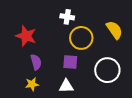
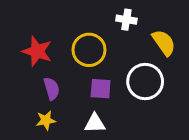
white cross: (67, 17) -> (126, 20), moved
yellow circle: (81, 38) -> (89, 50), moved
white circle: (107, 70) -> (145, 82), moved

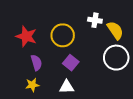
white cross: (126, 20) -> (95, 20), moved
white circle: (145, 82) -> (116, 58), moved
purple square: (101, 89) -> (71, 63), turned 35

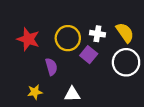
white cross: (95, 20) -> (97, 34), moved
purple semicircle: (36, 63) -> (51, 67), moved
purple square: (71, 63) -> (89, 55), moved

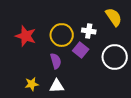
yellow semicircle: (125, 33) -> (114, 17), moved
purple semicircle: (51, 67) -> (56, 61), moved
white triangle: (72, 94) -> (57, 86), moved

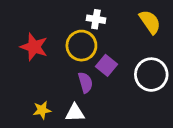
white cross: (89, 31) -> (96, 19), moved
purple semicircle: (56, 61) -> (85, 82), moved

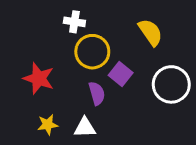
white cross: (96, 19) -> (74, 22), moved
yellow semicircle: (150, 22) -> (150, 32), moved
red star: (34, 47) -> (39, 78), moved

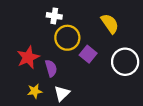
red star: (39, 78) -> (28, 57), turned 30
purple semicircle: (97, 93) -> (51, 68), moved
white triangle: (85, 128) -> (62, 93), turned -42

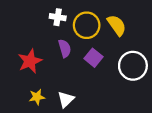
yellow circle: (67, 38) -> (87, 25), moved
purple semicircle: (51, 68) -> (65, 48), moved

